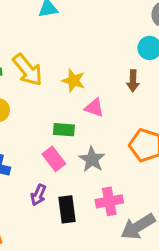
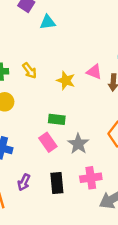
yellow arrow: (28, 70) -> (30, 71), size x0.6
pink triangle: (94, 108) -> (94, 72), moved
purple arrow: (38, 195) -> (24, 182), moved

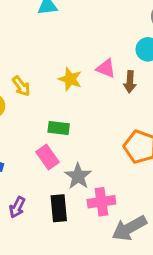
yellow arrow: (30, 71) -> (21, 86), moved
gray star: (78, 144) -> (78, 176), moved

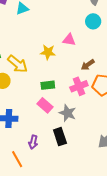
brown arrow: (130, 82) -> (88, 65), moved, turned 64
yellow arrow: (21, 86) -> (18, 64), size x1.5
pink cross: (101, 202) -> (79, 86), moved

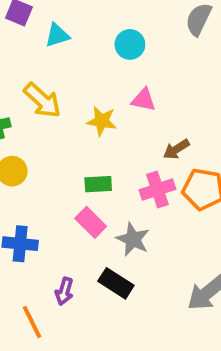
cyan circle: (93, 21) -> (130, 44), moved
yellow arrow: (18, 64) -> (42, 100), moved
black rectangle: (60, 137) -> (116, 283), turned -42

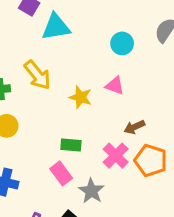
cyan triangle: (57, 35) -> (56, 27), size x1.5
cyan circle: (130, 44) -> (122, 43), moved
pink cross: (157, 190) -> (116, 156), turned -35

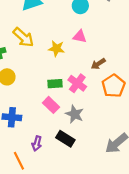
pink cross: (116, 156) -> (77, 83), moved
orange pentagon: (151, 160) -> (113, 86), turned 30

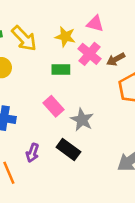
yellow arrow: (23, 37) -> (24, 38), moved
pink cross: (77, 83) -> (90, 54), moved
green rectangle: (55, 84) -> (61, 70), moved

